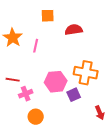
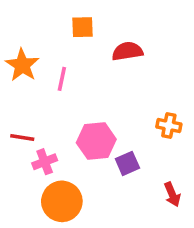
orange cross: (86, 73) -> (169, 125), moved, size x0.6
orange circle: (36, 117) -> (62, 201), size x1.5

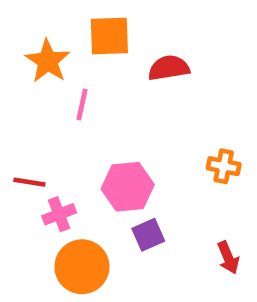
orange square: (83, 27) -> (109, 36), size x1.4
orange star: (22, 65) -> (48, 61), moved
purple square: (127, 163) -> (148, 235), moved

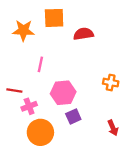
orange star: (48, 61) -> (23, 30), turned -30
pink line: (82, 104) -> (40, 64), moved

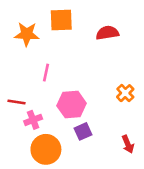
red semicircle: (83, 34) -> (107, 33), moved
orange cross: (111, 83) -> (125, 93), turned 35

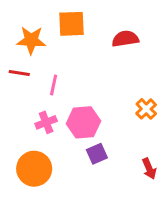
red line: (16, 102) -> (19, 73), moved
pink cross: (33, 120) -> (46, 122), moved
orange circle: (46, 149) -> (34, 169), moved

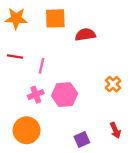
red semicircle: (125, 39) -> (85, 35), moved
orange star: (31, 40) -> (16, 18), moved
purple square: (97, 154) -> (82, 140), moved

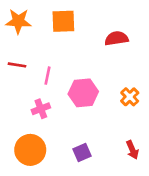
red semicircle: (85, 35) -> (116, 38), moved
pink hexagon: (65, 95) -> (83, 93), moved
purple square: (82, 140) -> (82, 153), moved

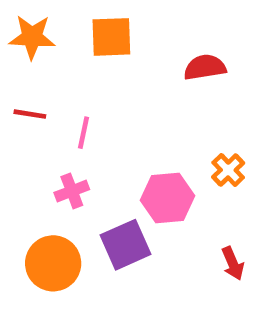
pink hexagon: (83, 93) -> (167, 198), moved
purple square: (82, 153) -> (125, 245), moved, size x1.5

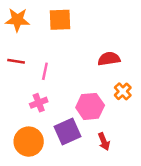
red semicircle: (205, 67) -> (109, 59), moved
red arrow: (233, 263) -> (104, 142), moved

